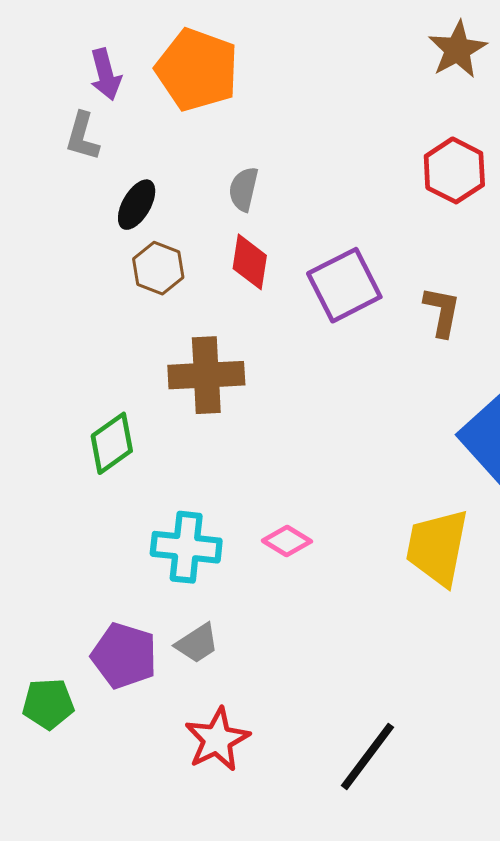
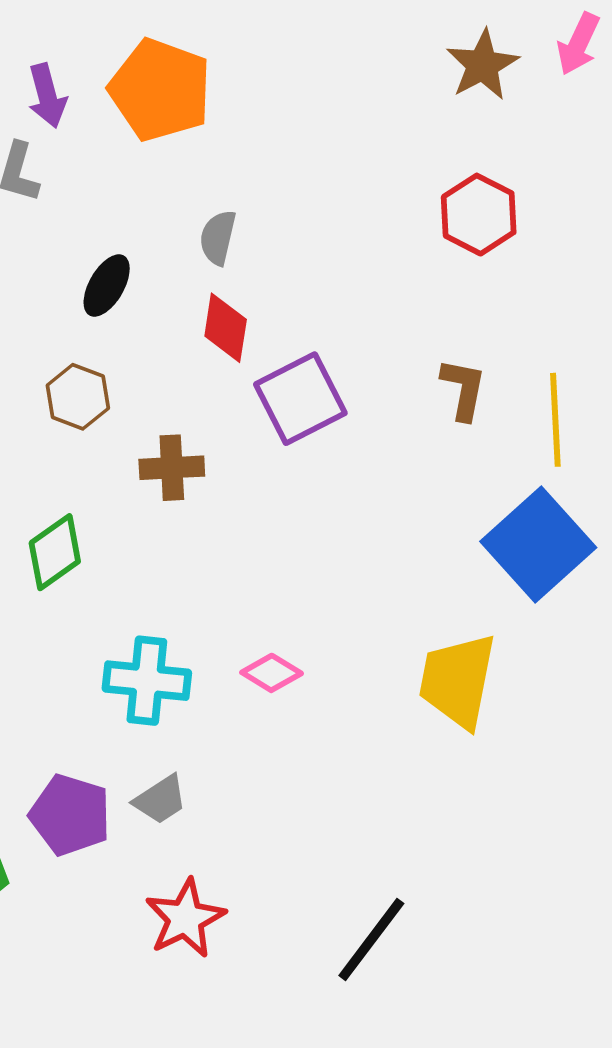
black ellipse: (137, 205) -> (107, 286), moved
brown hexagon: (158, 268) -> (78, 397), moved
purple square: (344, 285) -> (300, 399), moved
brown cross: (206, 375) -> (172, 468), size x0.7

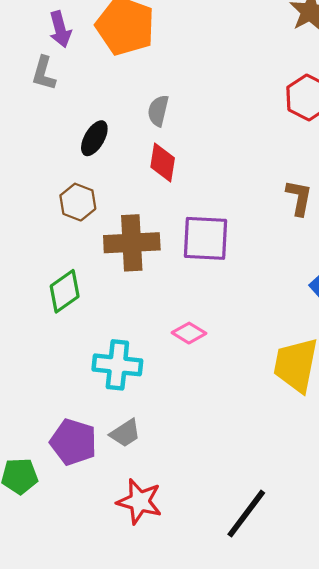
purple square: (300, 399) -> (206, 238), moved, turned 30
brown cross: (172, 468) -> (132, 243), size x1.5
pink diamond: (272, 673) -> (189, 333), moved
red star: (185, 918) -> (139, 501), turned -30

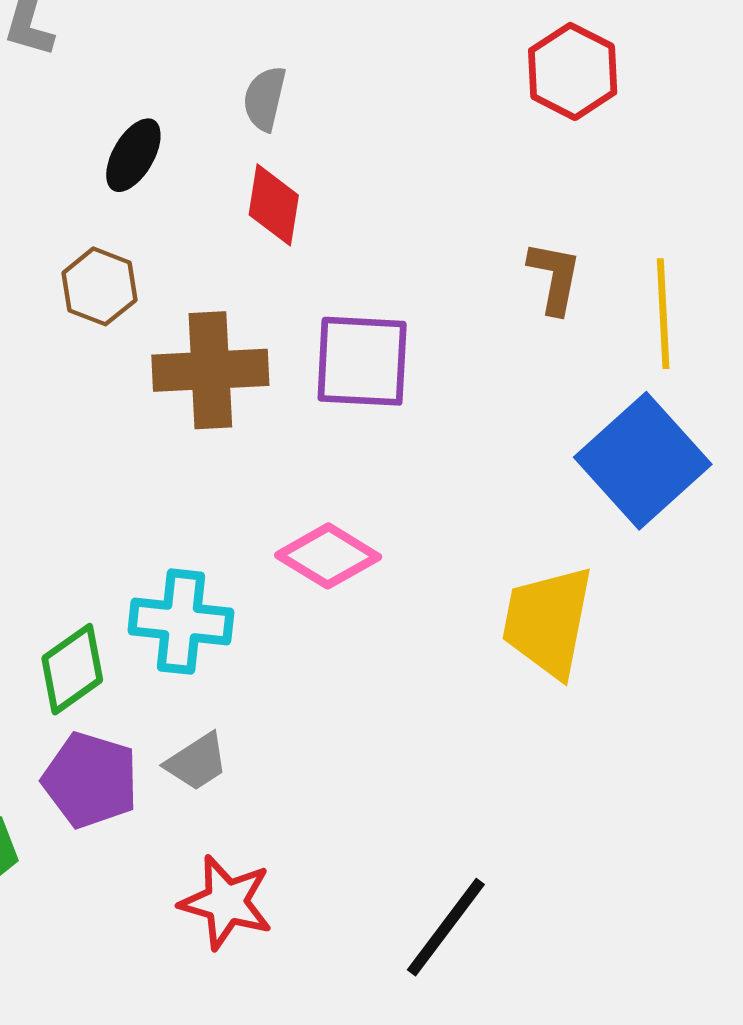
green diamond: (65, 291) -> (72, 669), moved
pink diamond: (189, 333) -> (328, 556), size x1.4

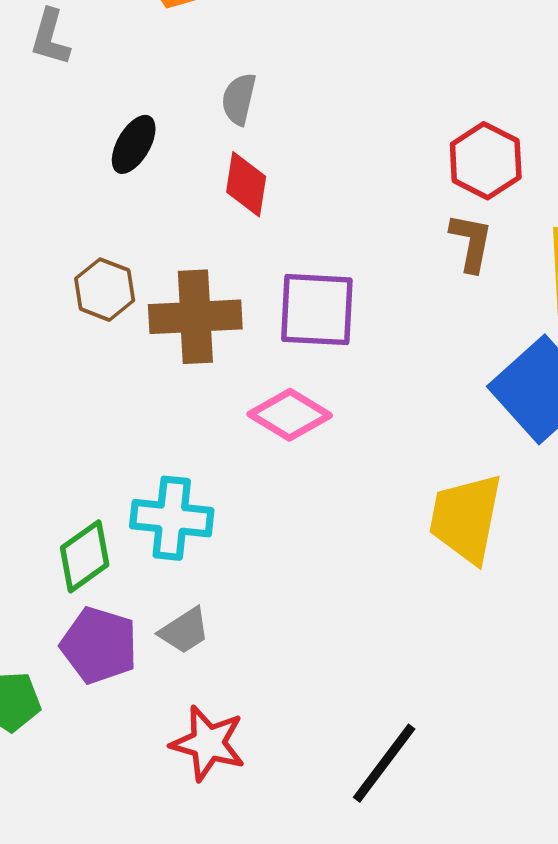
red hexagon: (573, 71) -> (486, 161), moved
brown hexagon: (99, 286) -> (105, 290), moved
pink diamond: (328, 556) -> (290, 415), moved

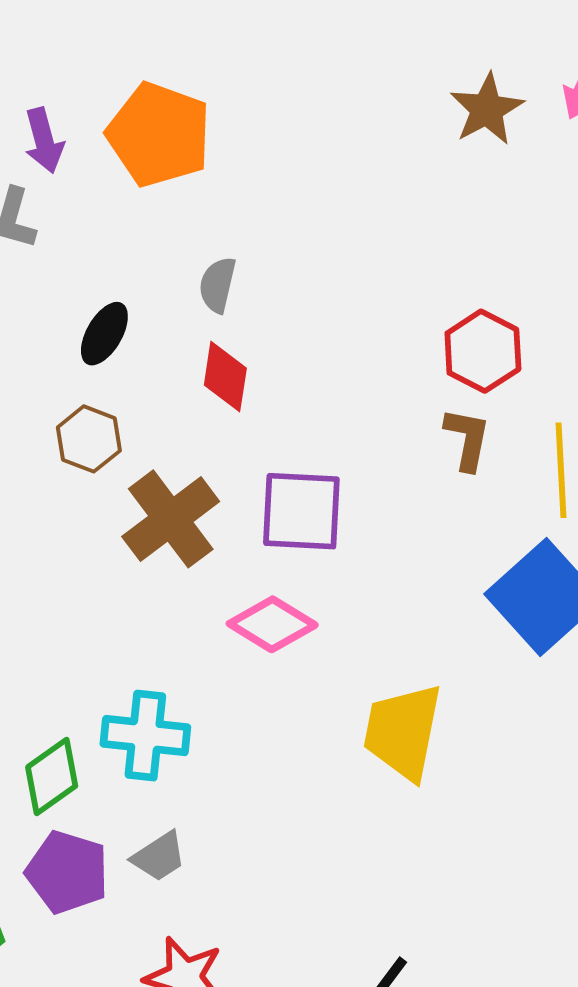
brown hexagon: (105, 290) -> (89, 439), moved
brown cross: (195, 317) -> (171, 519), turned -34
yellow trapezoid: (466, 518) -> (403, 732), moved

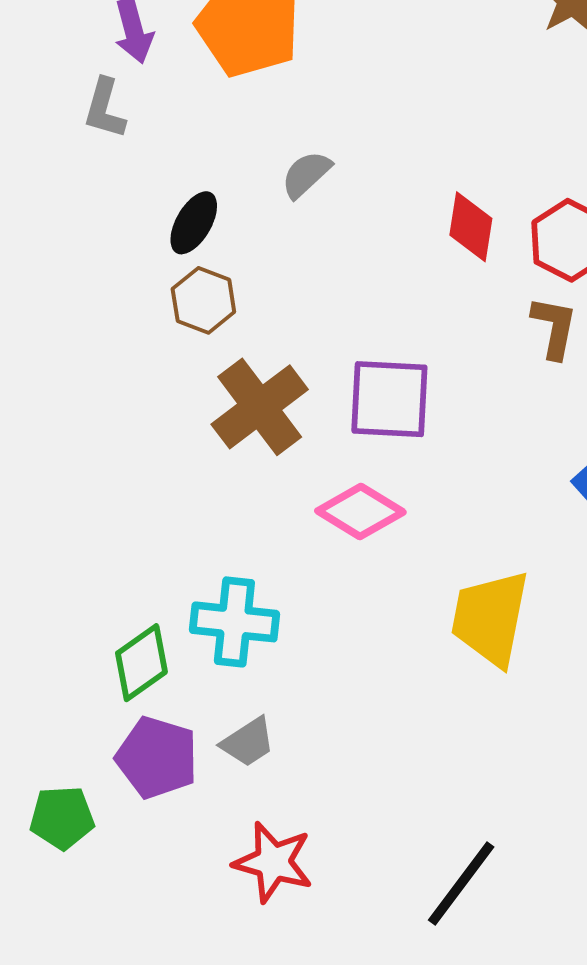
gray semicircle: (218, 285) -> (306, 174), turned 34
red diamond: (225, 377) -> (471, 227), moved
brown hexagon: (89, 439) -> (203, 300), moved

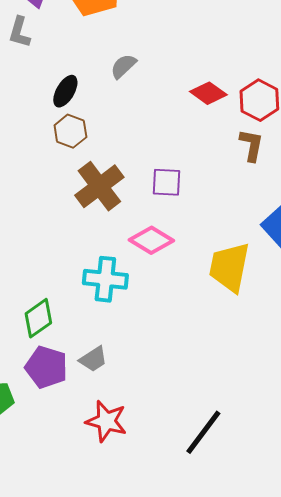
red diamond: (471, 227) -> (208, 93), turned -63
purple square: (389, 399) -> (166, 182), size x0.7
yellow trapezoid: (490, 618) -> (229, 267), moved
cyan cross: (234, 622) -> (105, 279), moved

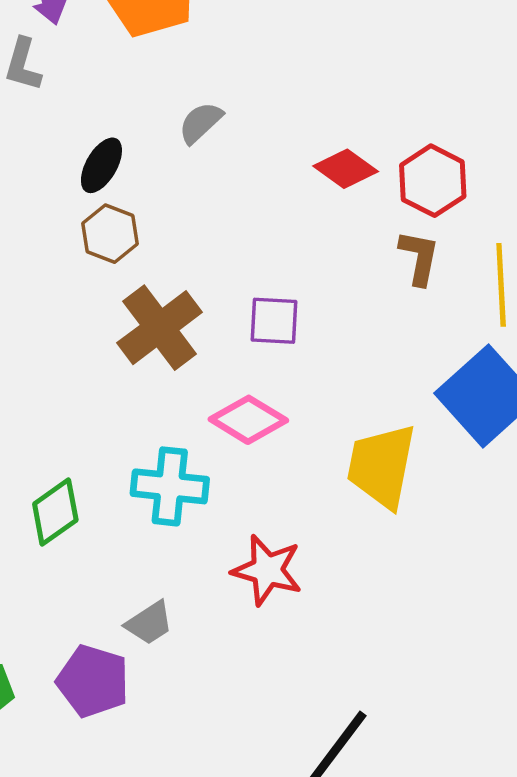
green diamond: (38, 318) -> (55, 512), moved
purple pentagon: (46, 367) -> (93, 681), moved
red star: (106, 421) -> (267, 570), moved

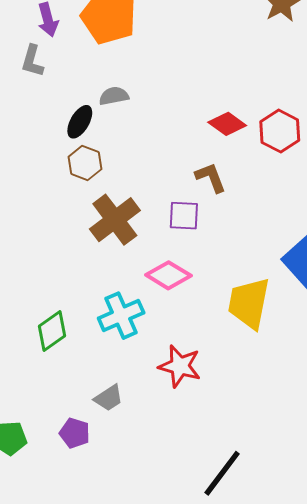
gray semicircle: (201, 123) -> (114, 96), moved, turned 32
brown L-shape: (419, 258) -> (211, 177), moved, turned -32
cyan cross: (170, 486) -> (121, 316), turned -30
purple pentagon: (93, 681) -> (75, 433), size x0.7

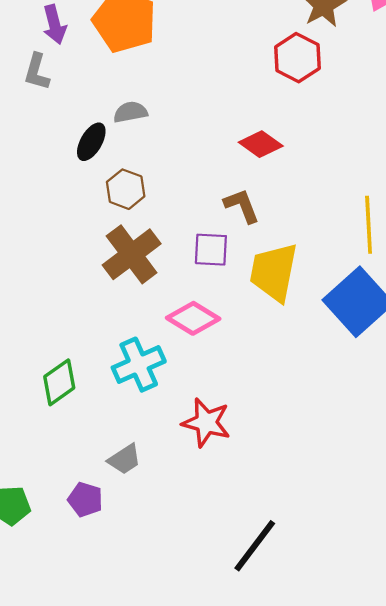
red hexagon: (280, 131) -> (297, 58), moved
brown hexagon: (85, 163) -> (126, 189), moved
yellow trapezoid: (249, 303) -> (274, 272), moved

